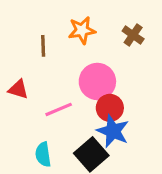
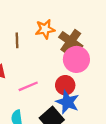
brown cross: (133, 35) -> (71, 41), moved, size x1.5
pink circle: (97, 81) -> (76, 59), moved

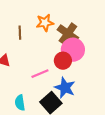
red circle: (65, 85) -> (63, 61), moved
pink line: (28, 86) -> (40, 74), moved

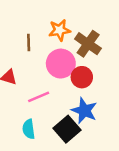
pink circle: (73, 50) -> (61, 64), moved
pink line: (40, 74) -> (39, 97), moved

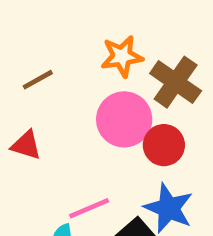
brown line: (29, 42) -> (38, 80), moved, turned 63
pink line: (39, 97) -> (89, 208), moved

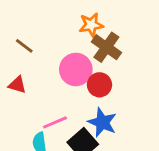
orange star: (122, 56) -> (91, 25), moved
brown line: (38, 80) -> (24, 46), turned 66

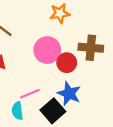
brown cross: (106, 47) -> (91, 48), moved, turned -30

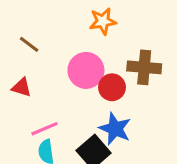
pink line: (30, 94) -> (44, 129), moved

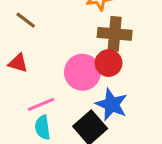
brown cross: (144, 67) -> (115, 34), moved
pink circle: (86, 70) -> (82, 72), moved

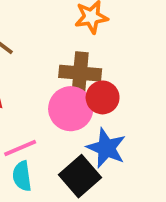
brown cross: (115, 34) -> (80, 73), moved

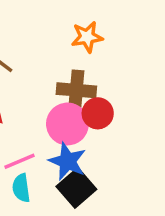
blue star: (106, 148) -> (67, 161), moved

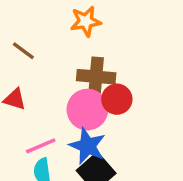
orange star: (87, 37) -> (86, 21), moved

